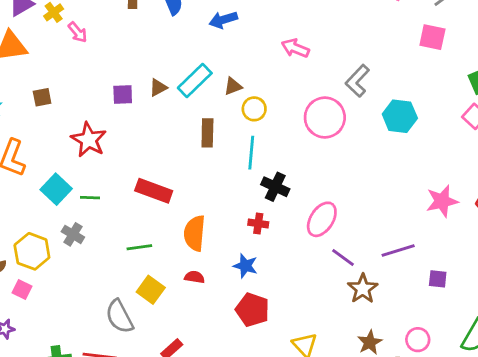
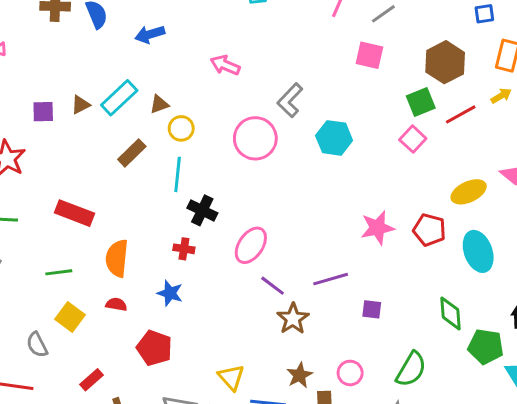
brown rectangle: (207, 133) -> (132, 153), turned 44
red pentagon: (252, 310) -> (154, 348), moved
gray semicircle: (119, 317) -> (37, 345), size x0.7

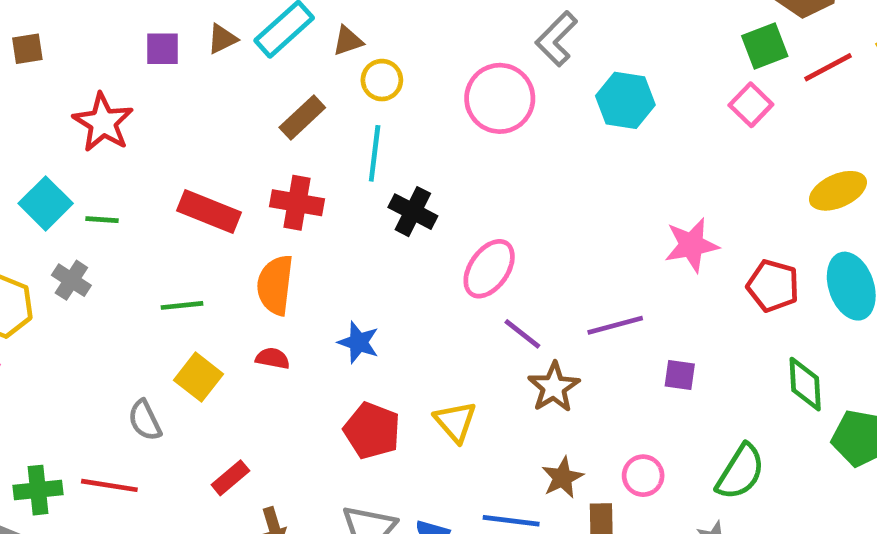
red pentagon: (429, 230) -> (773, 286), moved
red cross: (184, 249) -> (297, 203), moved, size x1.5
red pentagon: (154, 348) -> (372, 431), moved
yellow triangle: (231, 377) -> (455, 422), moved

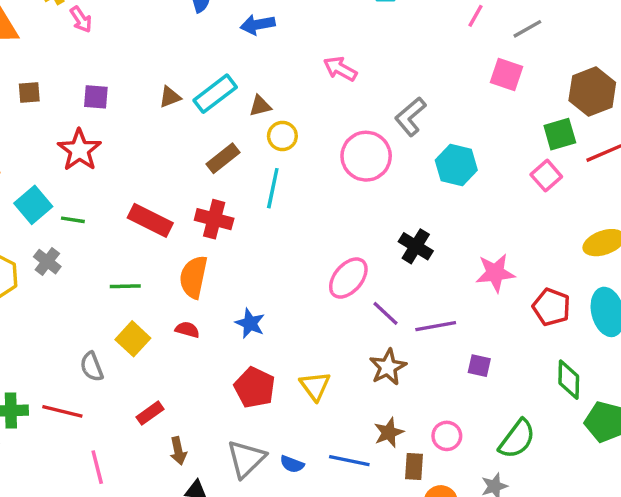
purple square: (162, 49) -> (96, 97), moved
black cross: (413, 212) -> (416, 246), moved
purple line: (522, 334) -> (385, 313), moved

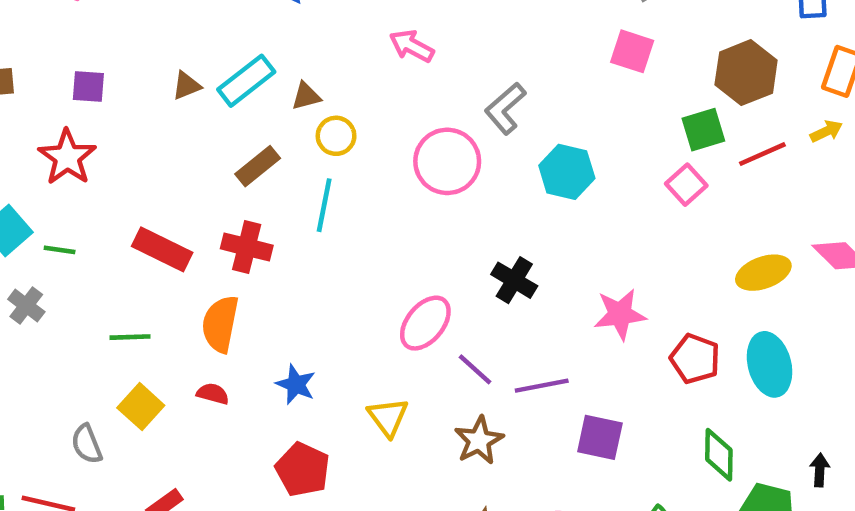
purple square: (479, 366) -> (600, 437), size x1.5
yellow triangle: (315, 386) -> (388, 417), moved

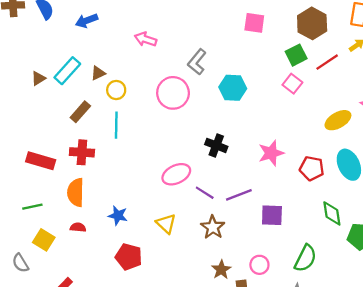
pink ellipse: (425, 323) -> (176, 174), turned 36

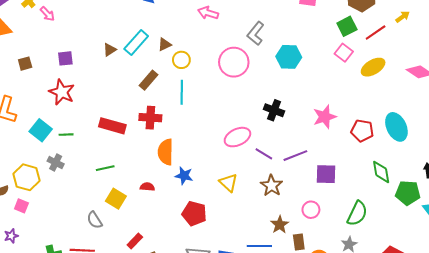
yellow ellipse: (338, 120) -> (373, 67), moved
orange semicircle: (76, 192) -> (166, 152), moved
pink circle: (259, 265) -> (311, 210), moved

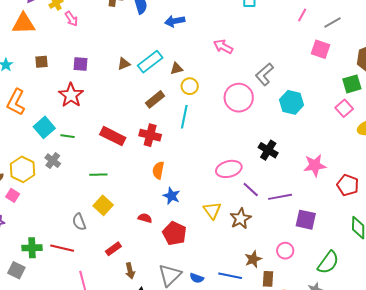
orange semicircle: (166, 152) -> (158, 170), size x0.7
brown star: (271, 186) -> (240, 219), moved
red semicircle: (147, 187) -> (145, 218), moved

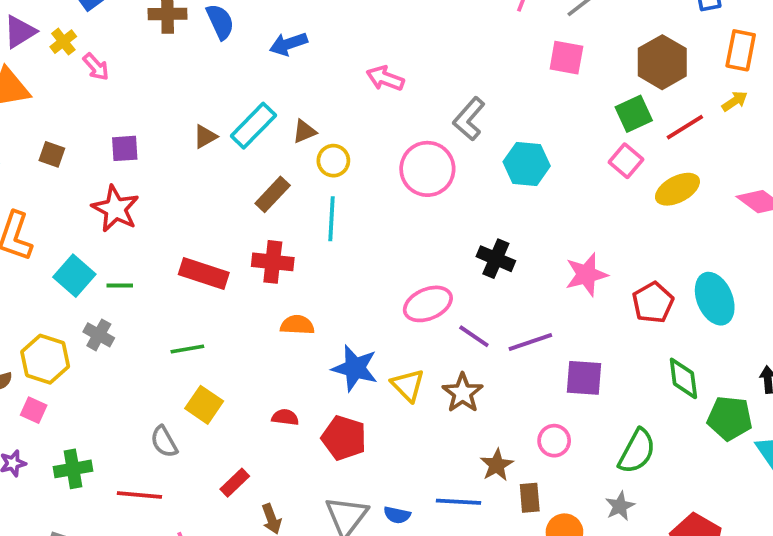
brown square: (41, 62) -> (52, 154), turned 32
orange semicircle: (158, 170) -> (297, 325), turned 90
red pentagon: (348, 185) -> (653, 303), turned 30
blue star: (172, 196) -> (355, 368), moved, size x1.4
green cross: (32, 248) -> (73, 469), moved

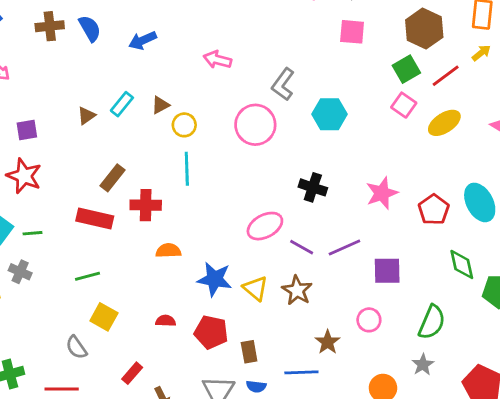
cyan rectangle: (253, 126) -> (122, 104), size x0.7
brown rectangle: (273, 194) -> (112, 178), moved
brown rectangle: (530, 498) -> (249, 352), moved

